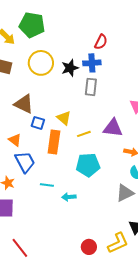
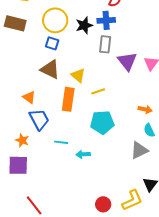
brown triangle: (24, 104) -> (50, 69), moved
blue square: (38, 123) -> (52, 43), moved
purple triangle: (113, 128) -> (127, 61), moved, turned 45

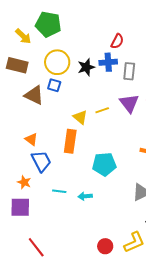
gray rectangle: (105, 44) -> (129, 71), moved
brown triangle: (50, 69) -> (34, 95), moved
yellow line: (98, 91) -> (102, 110), moved
cyan line: (61, 142) -> (59, 191), moved

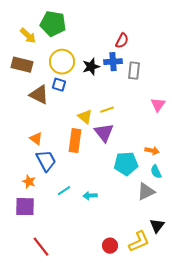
purple triangle: (129, 103) -> (104, 133), moved
cyan pentagon: (104, 164) -> (126, 164), moved
cyan line: (59, 191) -> (64, 191), turned -40

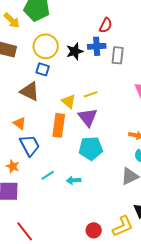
brown triangle: (39, 95) -> (30, 91), moved
cyan pentagon: (126, 164) -> (91, 148), moved

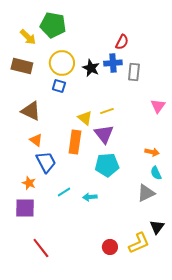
black star: (75, 51) -> (91, 68), turned -30
brown triangle: (30, 91) -> (31, 111), moved

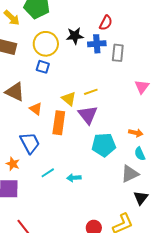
black star: (91, 68) -> (75, 36), moved, turned -30
orange triangle: (36, 140) -> (36, 109), moved
cyan pentagon: (107, 165) -> (104, 145), moved
black triangle: (157, 227) -> (141, 198), moved

